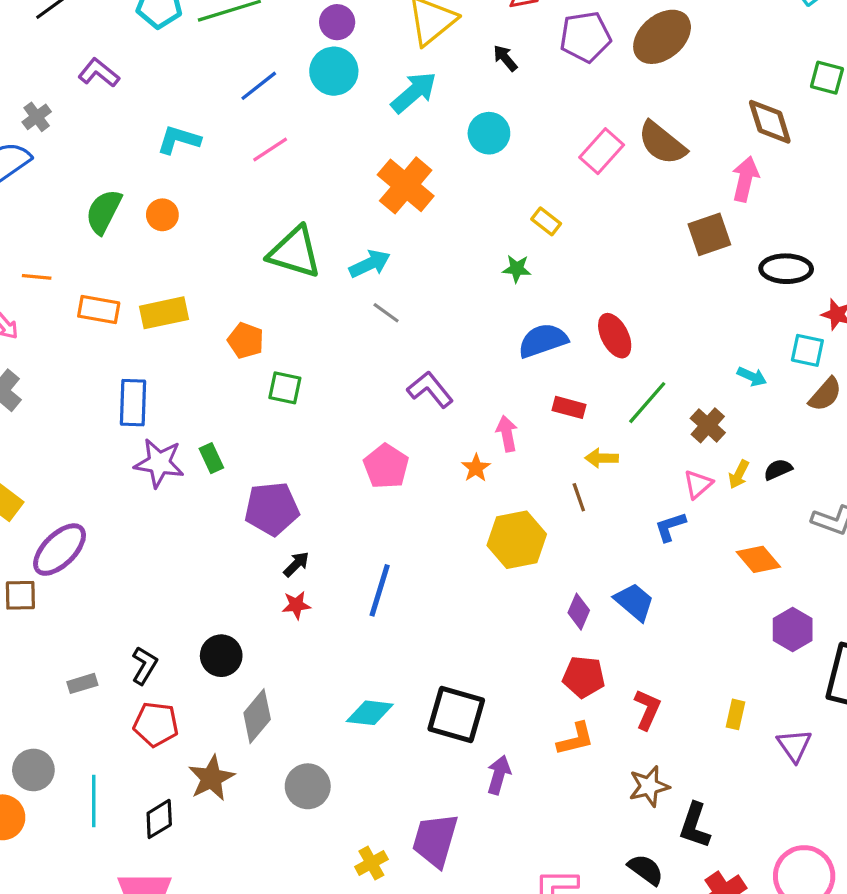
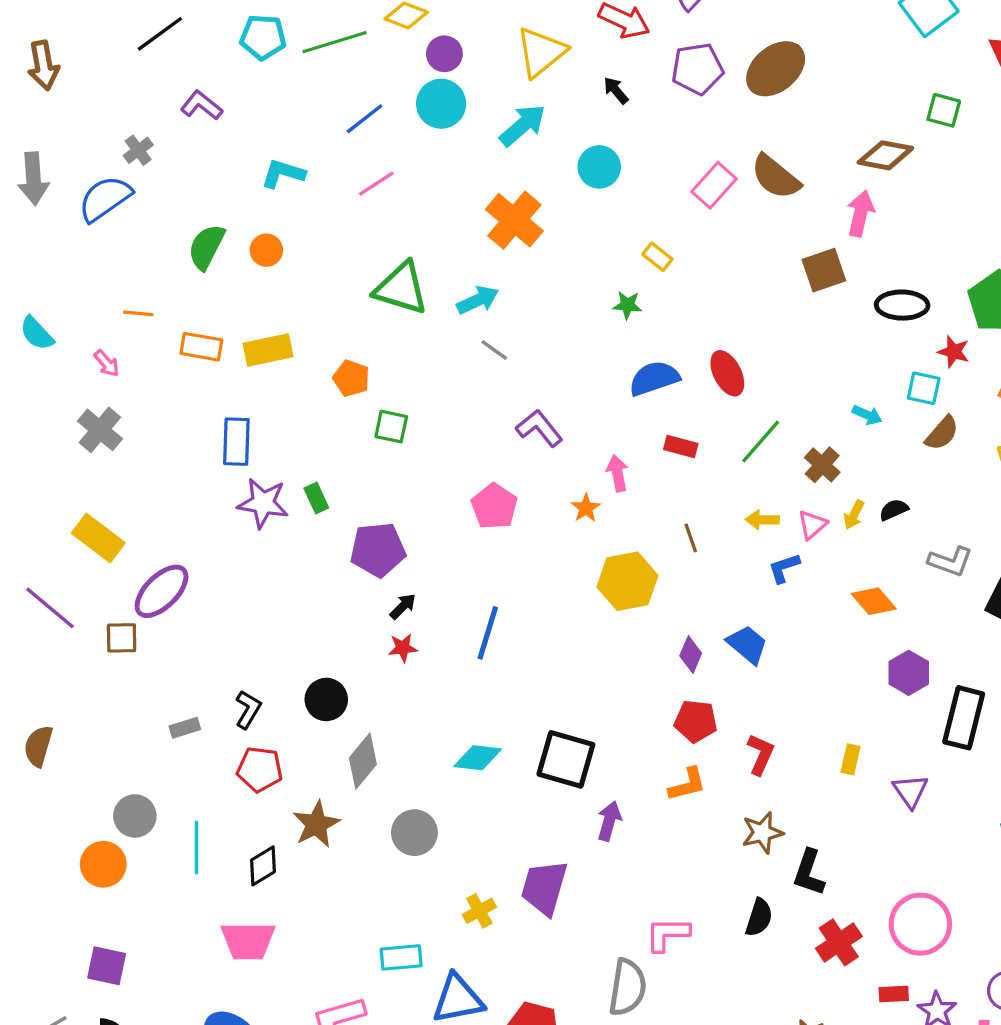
brown diamond: (770, 122) -> (885, 155), turned -62
yellow arrow: (602, 458) -> (762, 520), moved
black semicircle: (646, 870) -> (759, 917), turned 72

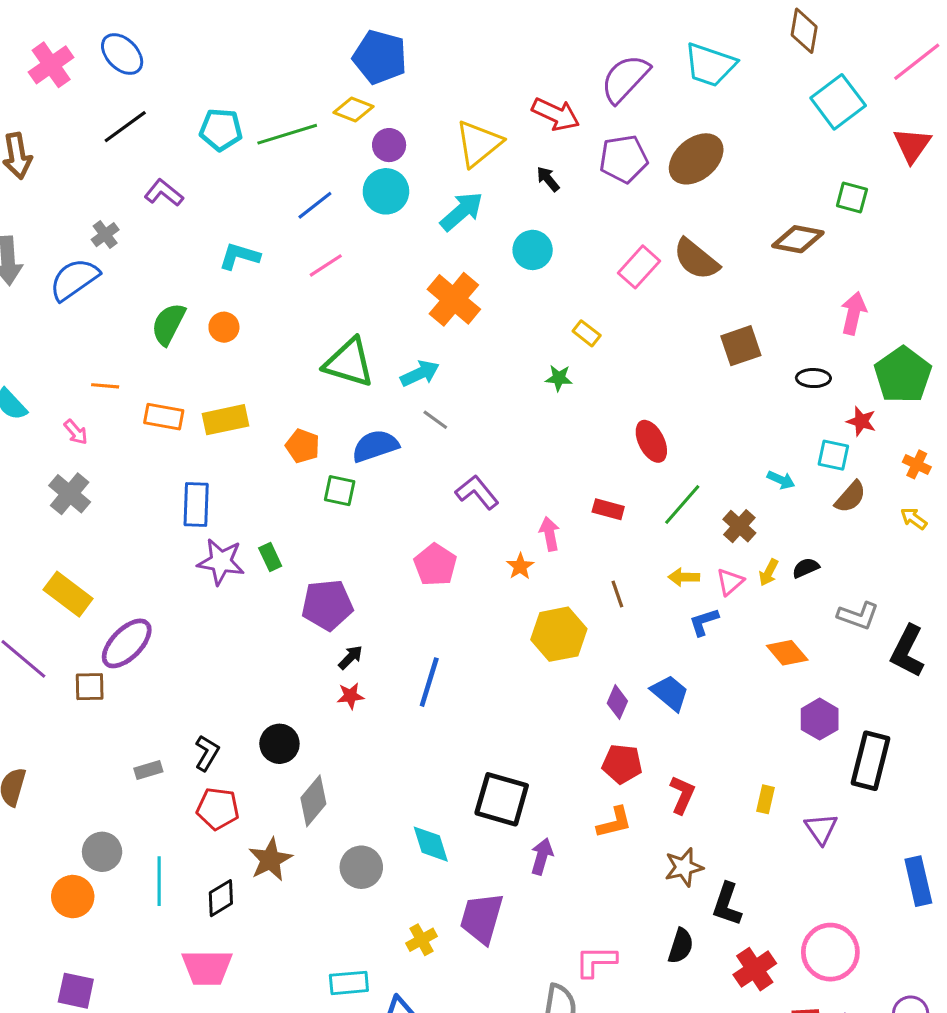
pink arrow: (860, 214) -> (854, 313), moved
black ellipse: (902, 305) -> (813, 378), size x0.7
blue semicircle: (654, 378) -> (375, 446), moved
cyan diamond: (478, 758) -> (431, 844), moved, turned 66

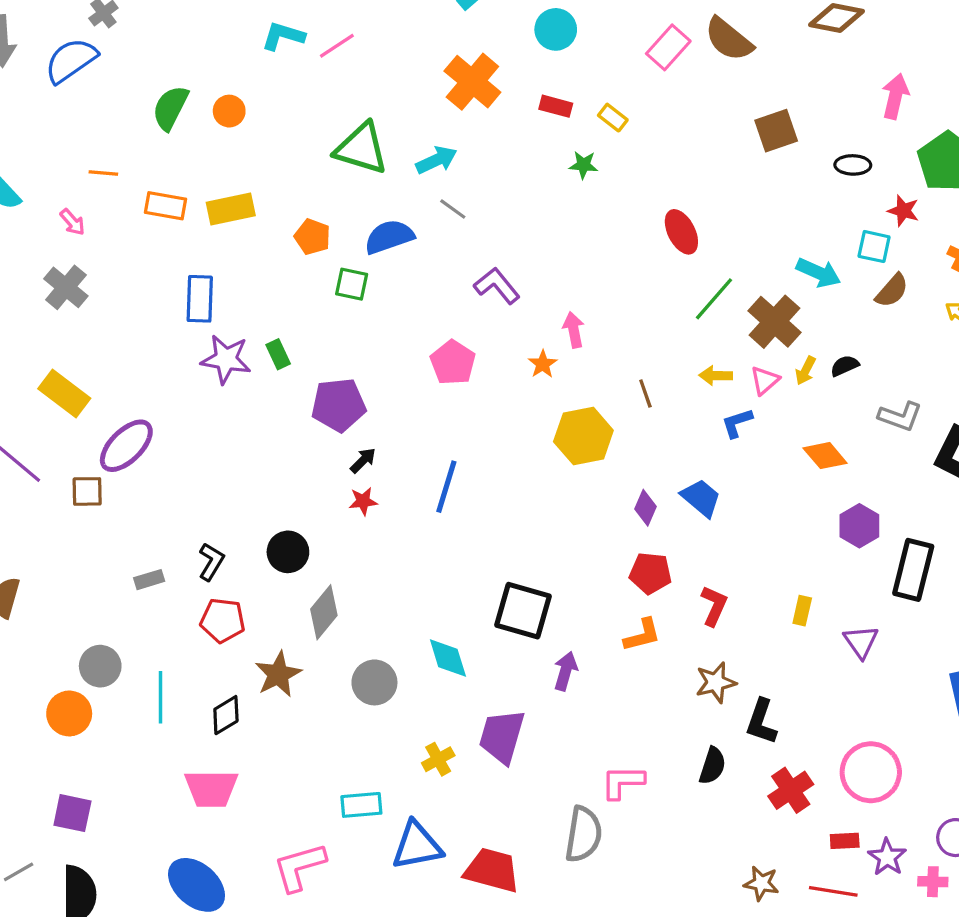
cyan L-shape: (239, 256) -> (283, 36), moved
cyan arrow: (781, 480) -> (819, 273), size x1.5
red rectangle: (608, 509) -> (556, 106), moved
brown cross: (739, 526) -> (774, 322), size x1.5

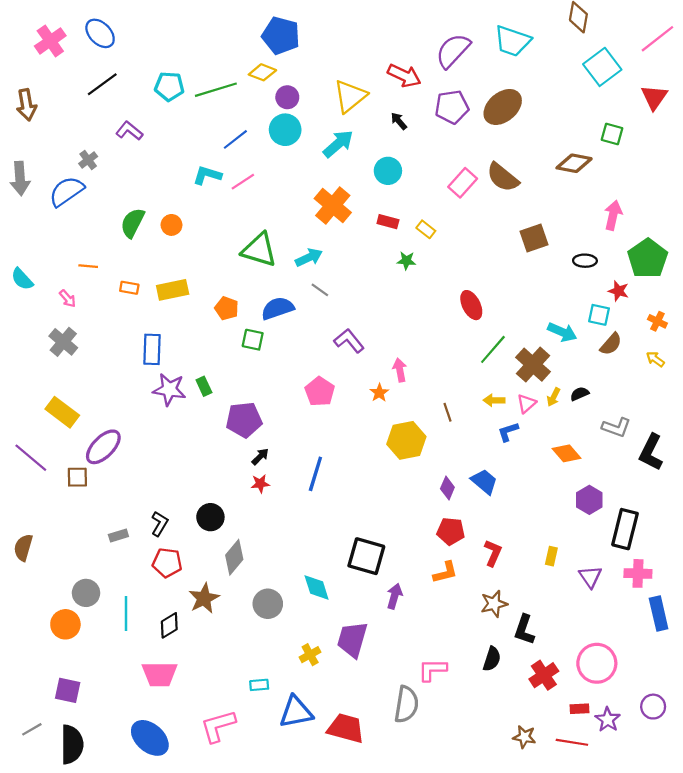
orange rectangle: (166, 206) -> (129, 288), size x0.7
cyan rectangle: (361, 805) -> (259, 685), size x0.7
pink cross: (933, 882) -> (638, 573), moved, size x1.4

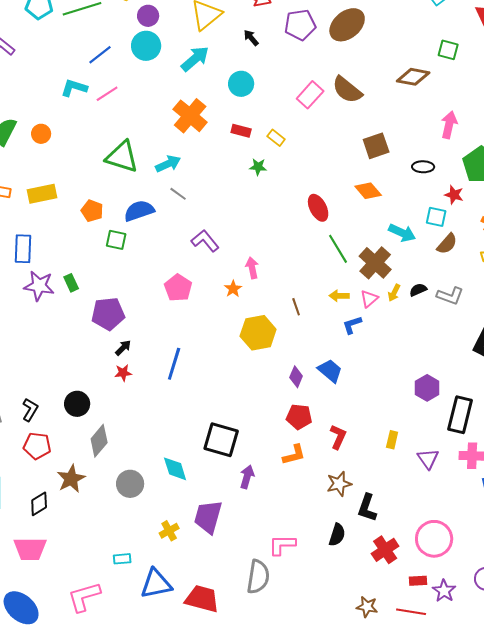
green line: (493, 349) -> (338, 249), turned -72
gray L-shape: (616, 427) -> (450, 296), moved
orange diamond: (567, 453) -> (368, 191), moved

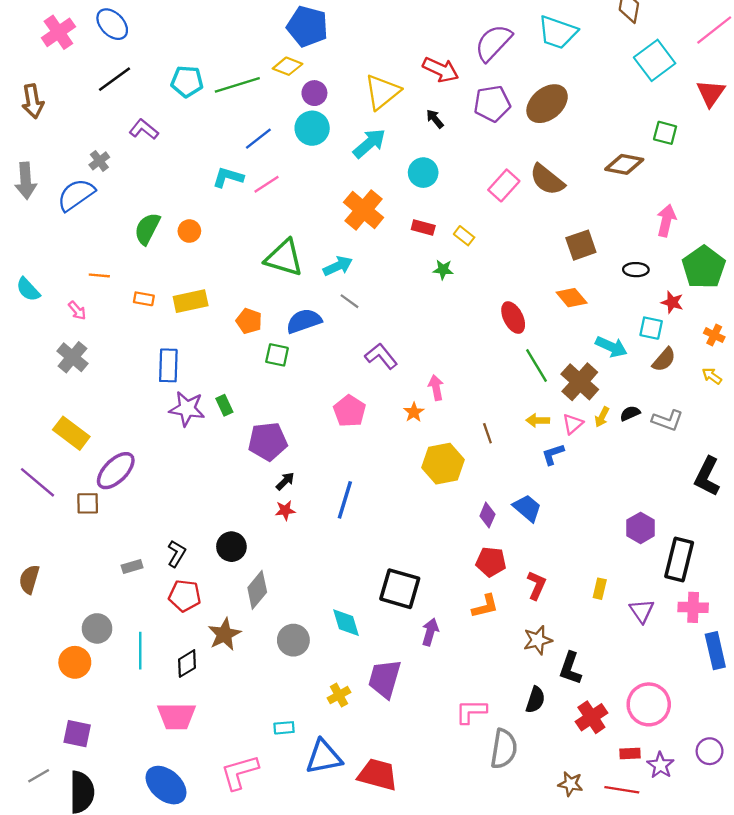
gray semicircle: (258, 577) -> (504, 749), moved

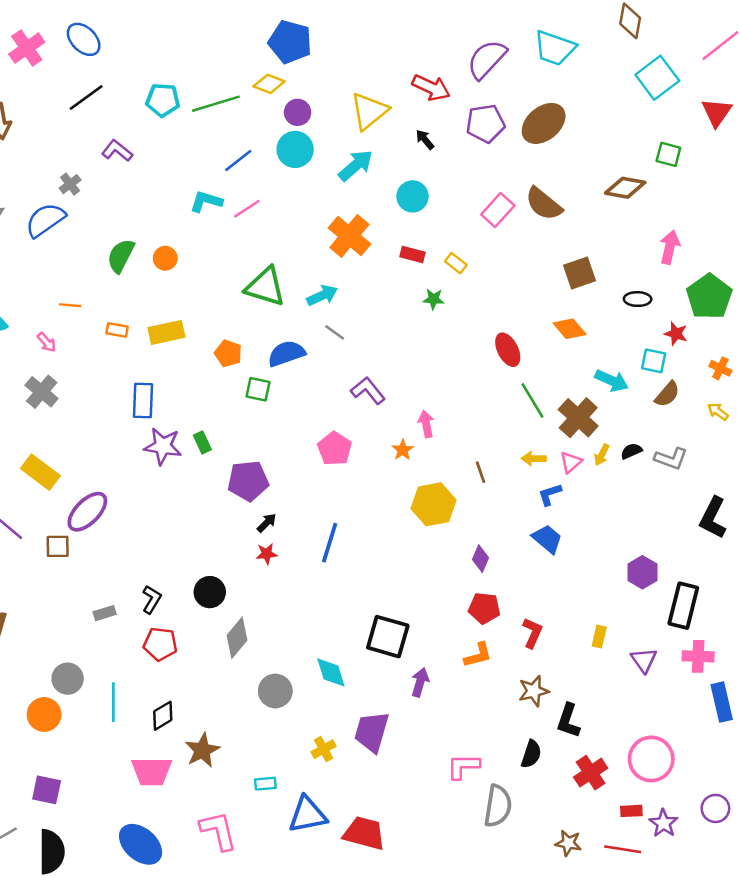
blue trapezoid: (527, 508) -> (547, 539), moved
brown star: (224, 634) -> (202, 750), moved
pink L-shape: (240, 772) -> (218, 831), turned 93

